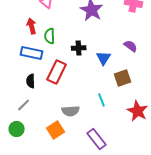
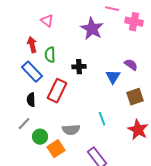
blue rectangle: (32, 53) -> (32, 72), turned 35
blue triangle: (104, 58) -> (113, 77), moved
brown square: (123, 78) -> (135, 97), moved
green circle: (17, 129) -> (40, 137), moved

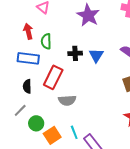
blue rectangle: (32, 72) -> (28, 58), turned -40
blue triangle: (113, 77) -> (96, 55), moved
cyan line: (102, 119) -> (74, 132), moved
gray semicircle: (71, 130) -> (67, 100), moved

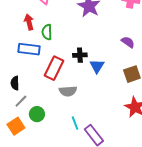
black cross: (75, 53) -> (80, 55), moved
blue triangle: (96, 55) -> (97, 66), moved
black semicircle: (27, 86) -> (15, 83), moved
orange square: (52, 135) -> (16, 126), moved

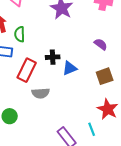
blue triangle: (97, 66) -> (70, 68), turned 35
cyan line: (75, 123) -> (92, 129), moved

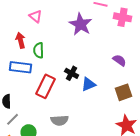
black cross: (53, 57) -> (72, 73), turned 32
gray semicircle: (41, 93) -> (60, 120), moved

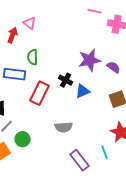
purple star: (81, 24) -> (90, 60), moved, turned 30
red arrow: (21, 40) -> (13, 35), moved, turned 35
gray semicircle: (60, 120) -> (64, 127), moved

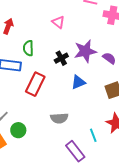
pink triangle: (30, 23) -> (58, 22), moved
black cross: (66, 80) -> (61, 58), moved, turned 32
cyan line: (105, 152) -> (93, 135), moved

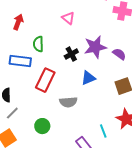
gray semicircle: (59, 118) -> (68, 102), moved
green circle: (18, 130) -> (42, 126), moved

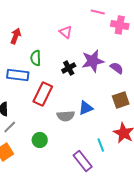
blue triangle: (88, 78) -> (86, 108), moved

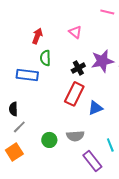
red arrow: (16, 36) -> (37, 36), moved
red rectangle: (43, 94) -> (74, 94), moved
gray semicircle: (66, 116) -> (75, 136), moved

